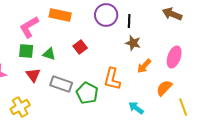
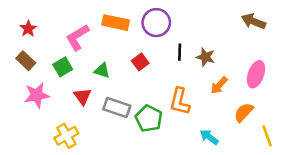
purple circle: (106, 15) -> (156, 23), moved
black line: (129, 21) -> (180, 52), moved
green square: (26, 51) -> (63, 67), moved, turned -35

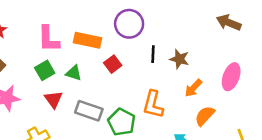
orange rectangle: (116, 23) -> (88, 40), moved
pink L-shape: (77, 37) -> (48, 39), turned -60
green square: (63, 67) -> (45, 70), moved
orange semicircle: (244, 112) -> (205, 116), moved

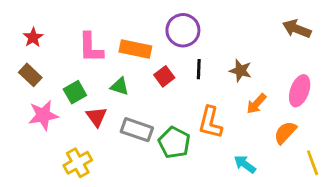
black line: (153, 54) -> (199, 69), moved
green square: (45, 70) -> (75, 92), moved
orange semicircle: (205, 116) -> (285, 133), moved

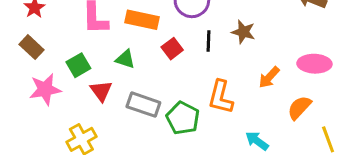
brown star: (241, 71) -> (243, 32), moved
pink ellipse: (300, 91) -> (314, 64), turned 72

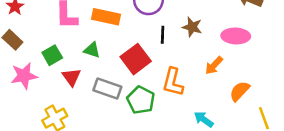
red square: (172, 49) -> (136, 59), moved, size x1.6
pink ellipse: (314, 64) -> (236, 36), moved

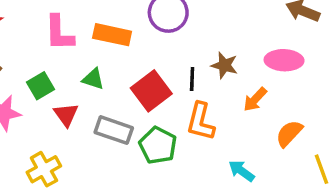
brown star: (192, 27) -> (224, 65), moved
black line: (163, 35) -> (192, 79), moved

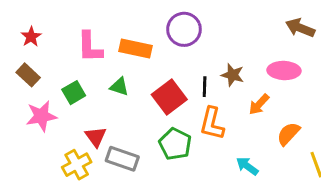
red triangle: (66, 115) -> (96, 137), moved
gray rectangle: (114, 130) -> (122, 159), moved

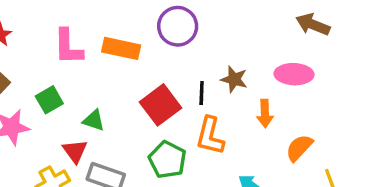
green triangle: (119, 87) -> (94, 120), moved
orange arrow: (259, 104) -> (265, 114), turned -45

